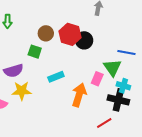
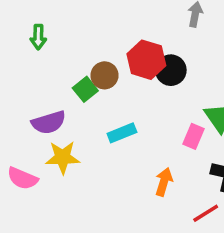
brown circle: (46, 33) -> (105, 75), moved
green square: (35, 52) -> (85, 89), turned 32
orange arrow: (79, 95) -> (164, 182), moved, size x0.7

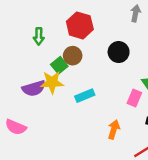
green arrow: (38, 37) -> (39, 36), moved
red hexagon: (146, 60) -> (80, 25), moved
yellow star: (63, 157) -> (52, 82), moved

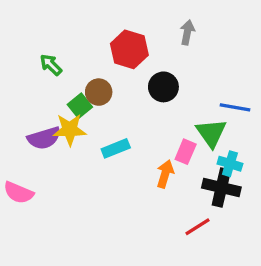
red hexagon: (80, 25) -> (129, 49), moved
green arrow: (39, 36) -> (51, 65), turned 133
orange arrow: (114, 129) -> (165, 174), moved

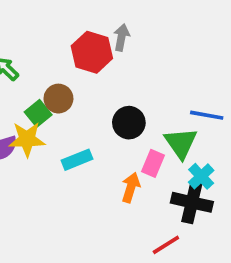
gray arrow: (187, 32) -> (121, 37), moved
black circle: (163, 87) -> (129, 123), moved
cyan cross: (230, 164) -> (201, 176), turned 30

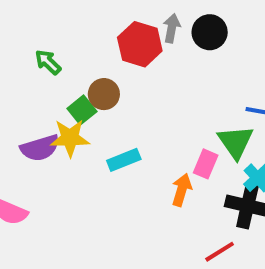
black circle: (129, 123) -> (210, 32), moved

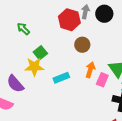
brown circle: (104, 94) -> (82, 45), moved
purple semicircle: (40, 148) -> (15, 84), moved, turned 66
orange arrow: (182, 190) -> (90, 70), moved

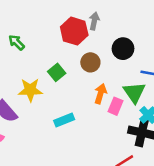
black circle: (104, 14) -> (123, 49), moved
green square: (40, 53) -> (57, 72), moved
cyan rectangle: (61, 78) -> (64, 120), moved

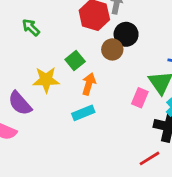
black circle: (123, 49) -> (126, 34), moved
orange arrow: (100, 94) -> (89, 84), moved

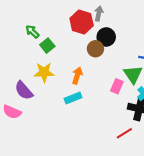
green square: (75, 61) -> (47, 46), moved

